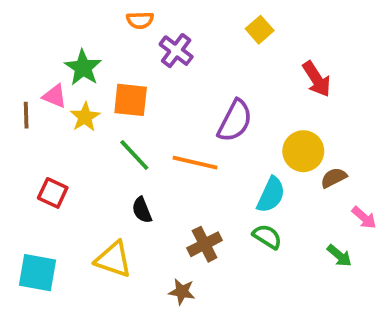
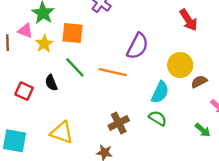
black semicircle: (142, 210) -> (51, 83), moved

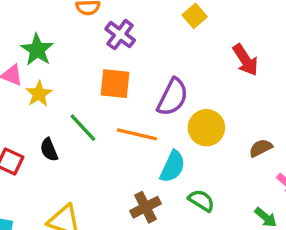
orange square: (73, 33) -> (115, 84), moved
yellow circle: (180, 65) -> (206, 128), moved
cyan semicircle: (160, 92) -> (173, 167), moved

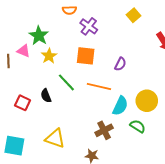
yellow star: (39, 94) -> (49, 56), moved
purple semicircle: (173, 97) -> (120, 64), size x0.6
yellow circle: (206, 128) -> (147, 101), moved

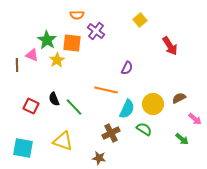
orange square: (86, 56) -> (72, 43), moved
green line: (66, 82) -> (74, 107), moved

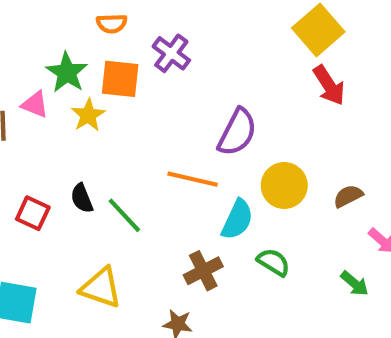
orange semicircle: (77, 15) -> (112, 24), moved
yellow square: (140, 20) -> (318, 30), moved, size x1.6
purple semicircle: (127, 68) -> (237, 132), size x1.6
yellow circle: (153, 104) -> (284, 185), moved

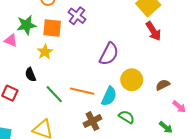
green star: (67, 73) -> (26, 25), turned 30
yellow star: (88, 115) -> (45, 52), moved
orange line: (193, 179) -> (82, 91), moved
black semicircle: (82, 198) -> (30, 75), moved

